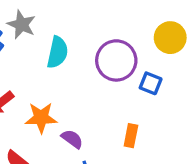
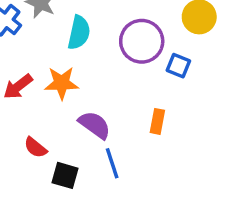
orange star: (41, 118) -> (62, 83), moved
purple semicircle: (72, 139) -> (95, 125), size x1.4

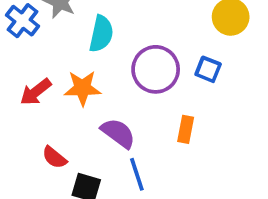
purple circle: (142, 41) -> (156, 69), moved

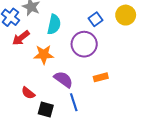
blue square: (208, 69) -> (96, 19), moved, turned 32
red arrow: (36, 92) -> (21, 38), moved
orange rectangle: (186, 129) -> (101, 77), turned 64

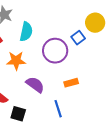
blue square: (96, 19) -> (78, 38), moved
blue line: (74, 102) -> (58, 109), moved

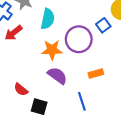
orange star: (16, 61) -> (52, 50), moved

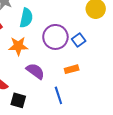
blue square: (103, 25) -> (79, 40), moved
orange star: (52, 50) -> (18, 46), moved

